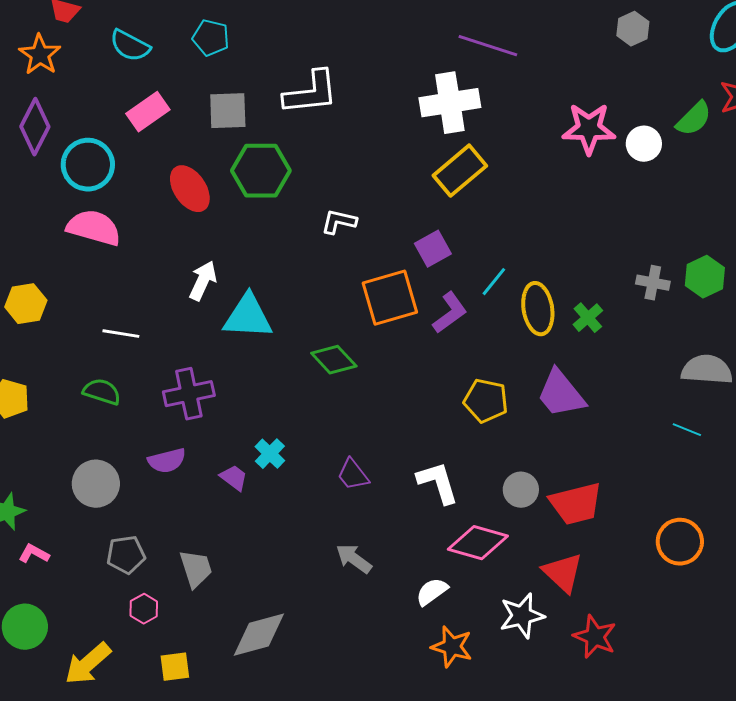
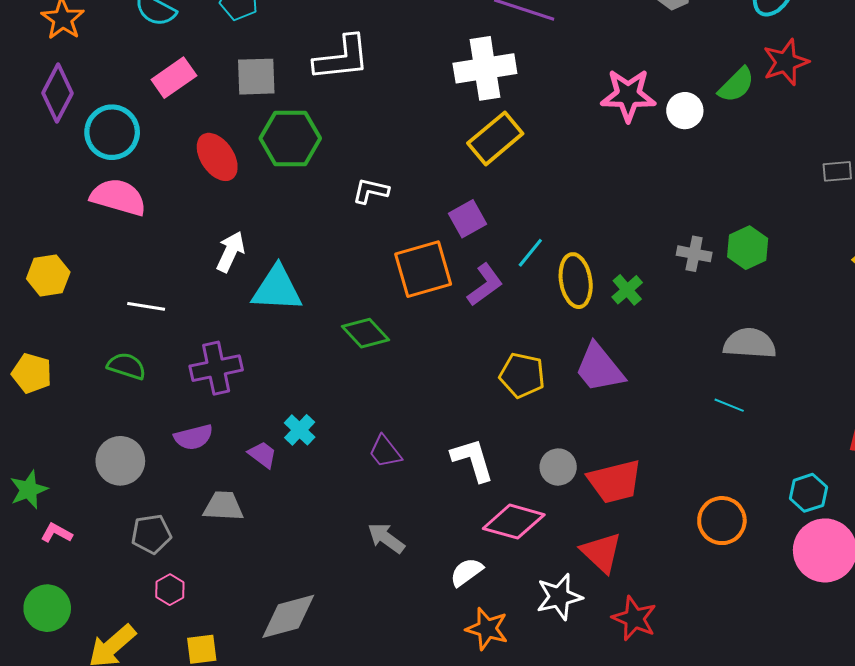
gray trapezoid: (196, 569) -> (223, 506), moved, turned -69

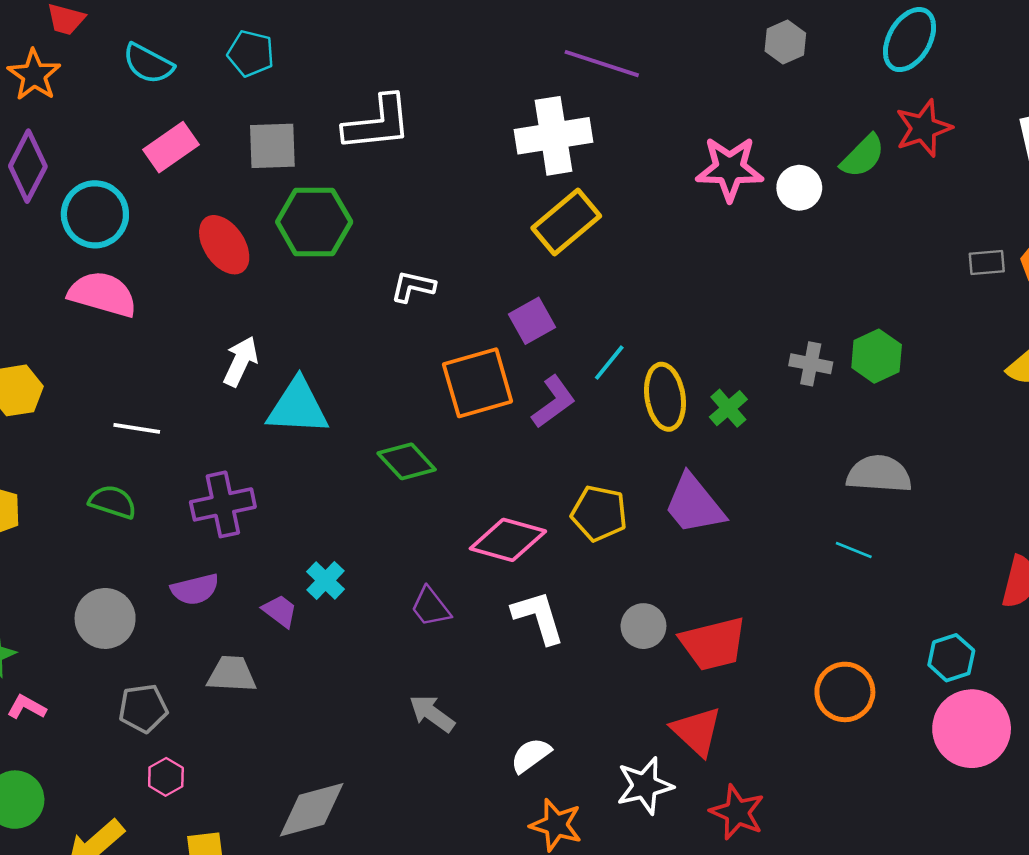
pink diamond: (514, 522) -> (508, 540), moved

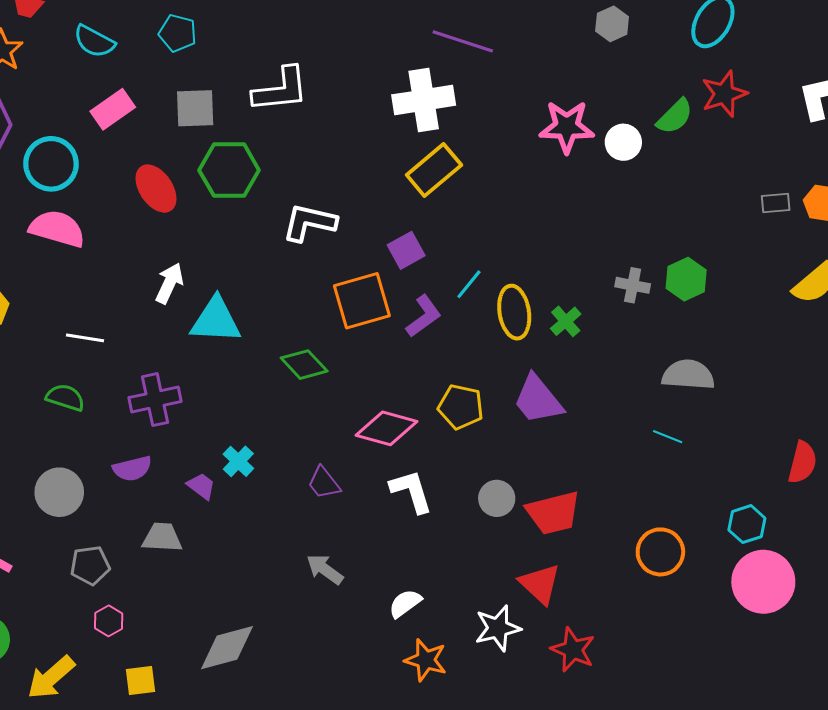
white L-shape: (413, 287) -> (309, 223), size x1.5

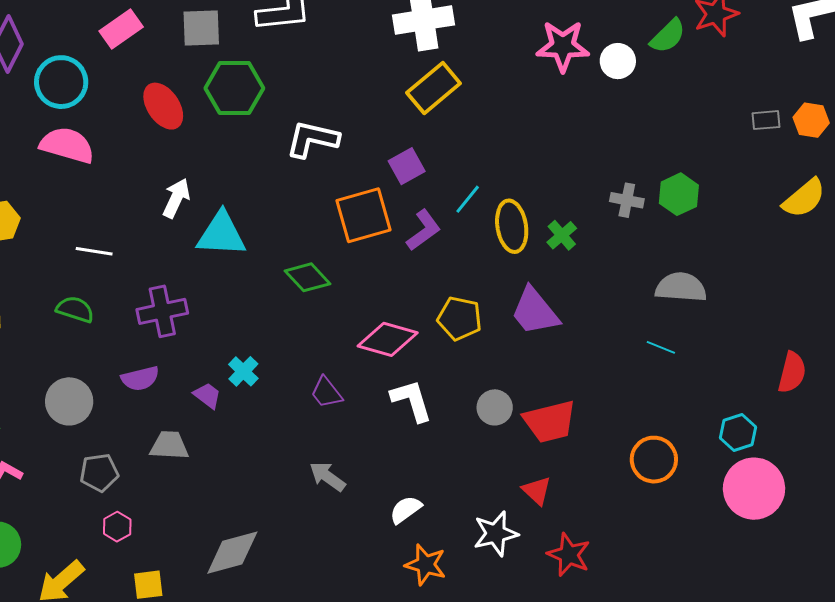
red triangle: (540, 584) -> (537, 491), size x0.7

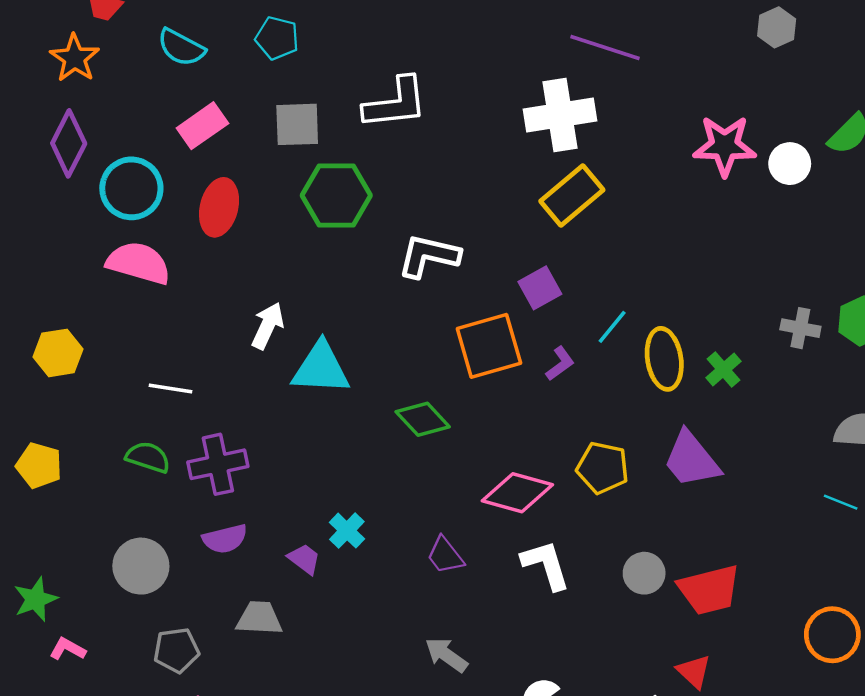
red ellipse: (163, 106) -> (219, 207), moved, turned 48
purple L-shape: (424, 230) -> (560, 364), size x0.7
purple cross: (162, 311) -> (218, 464), moved

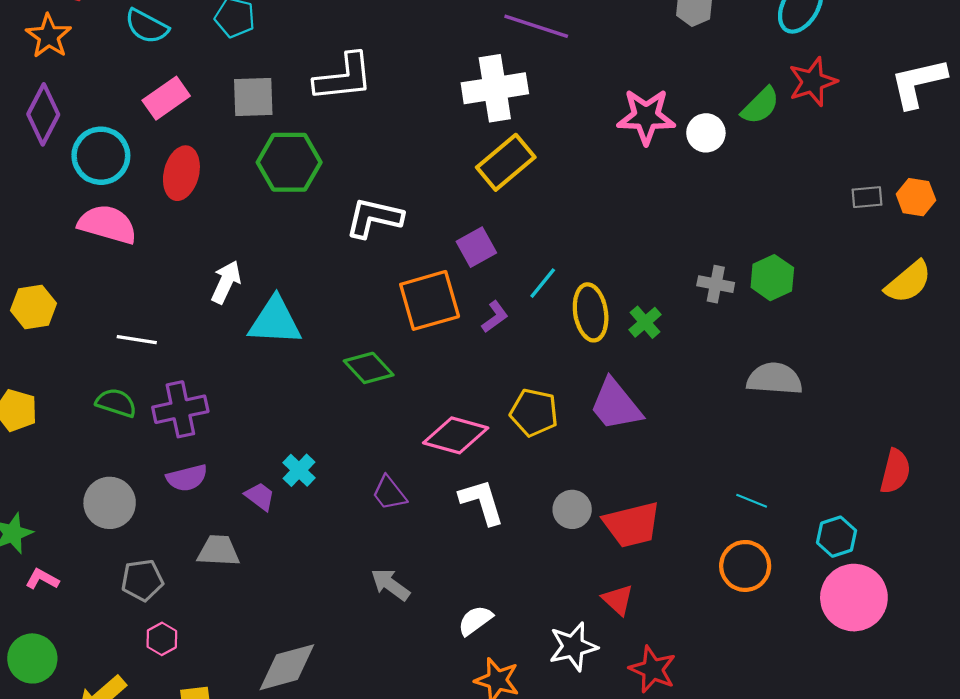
cyan line: (841, 502) -> (752, 501), moved

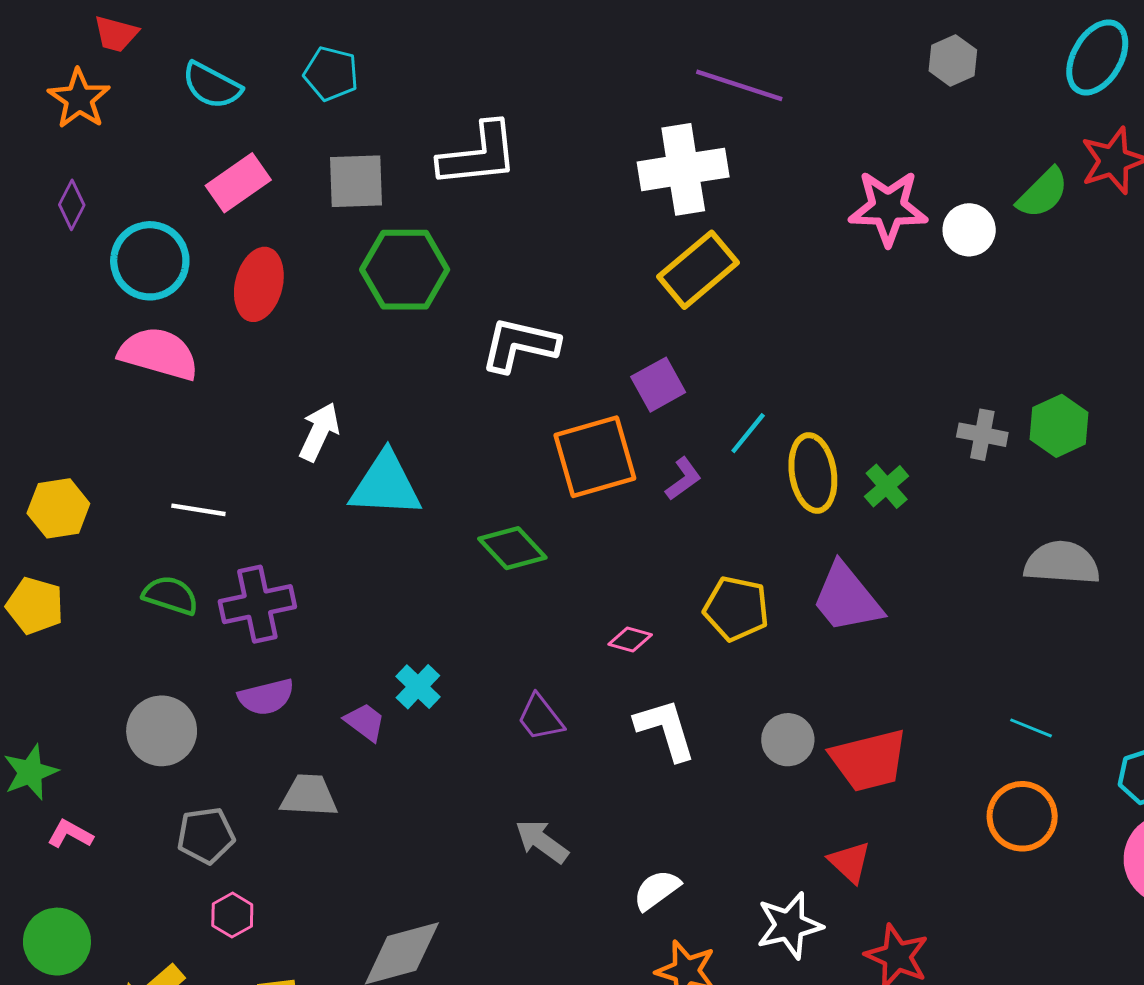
purple diamond: (43, 114) -> (72, 205), size x0.6
yellow hexagon: (33, 307) -> (58, 508), moved
pink diamond: (456, 435) -> (630, 639), size x0.5

